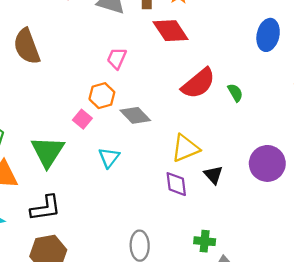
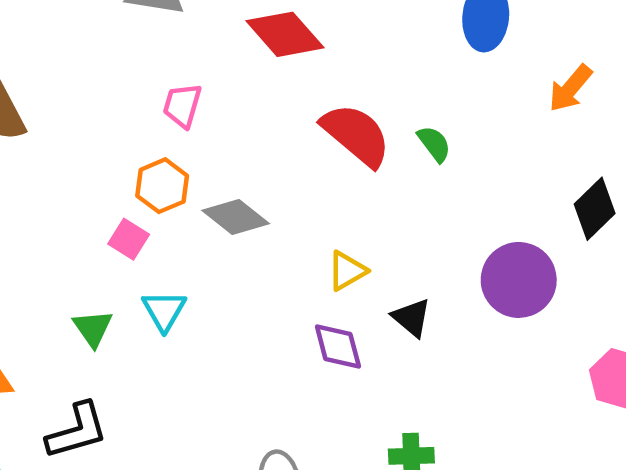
red semicircle: (198, 83) -> (356, 135), turned -93
yellow triangle: (185, 148) -> (347, 271), size x0.7
green triangle: (48, 152) -> (93, 328), moved, size x0.6
cyan triangle: (109, 158) -> (164, 311), moved

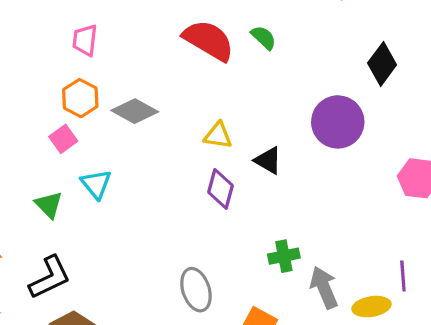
pink square: (129, 239) -> (63, 139), turned 32
yellow triangle: (347, 271) -> (218, 135), turned 48
purple diamond: (338, 347) -> (221, 189), turned 39

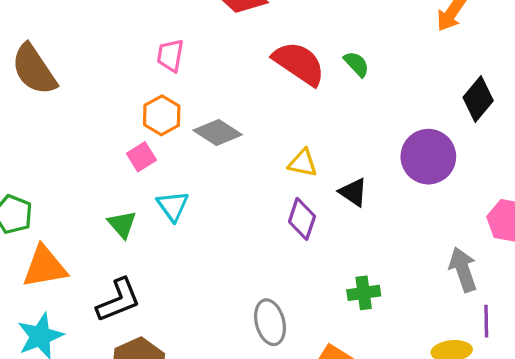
gray arrow: (324, 287) -> (463, 269), moved

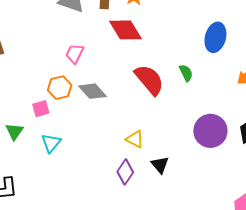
green semicircle: (356, 64) -> (186, 73), moved
gray diamond: (218, 133) -> (92, 91), moved
purple circle: (428, 157) -> (210, 131), moved
green triangle: (122, 224) -> (14, 132), moved

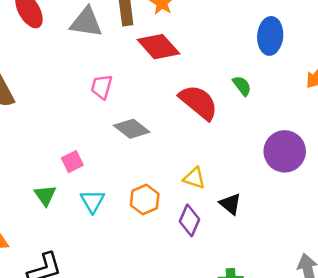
orange hexagon: (60, 88) -> (145, 200), moved

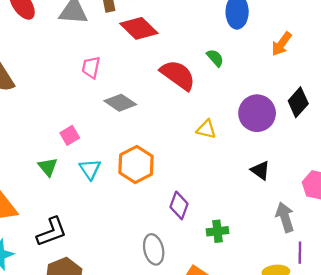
yellow triangle: (194, 178) -> (206, 129), moved
orange hexagon: (145, 200) -> (136, 165), size x1.4
black triangle: (230, 204) -> (260, 170), moved
purple diamond: (189, 220) -> (179, 205), moved

